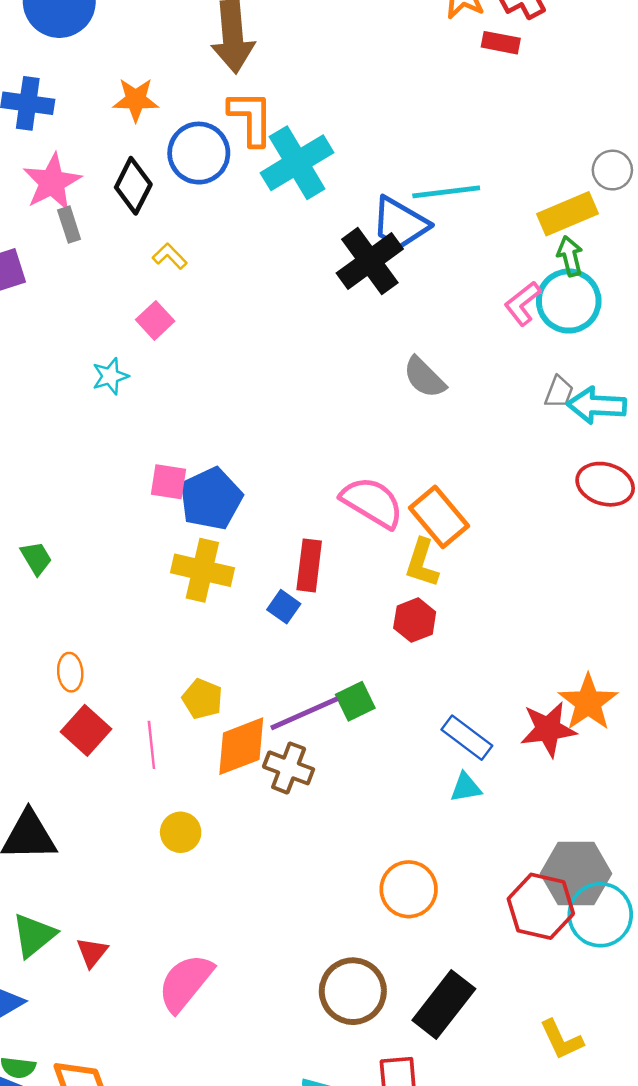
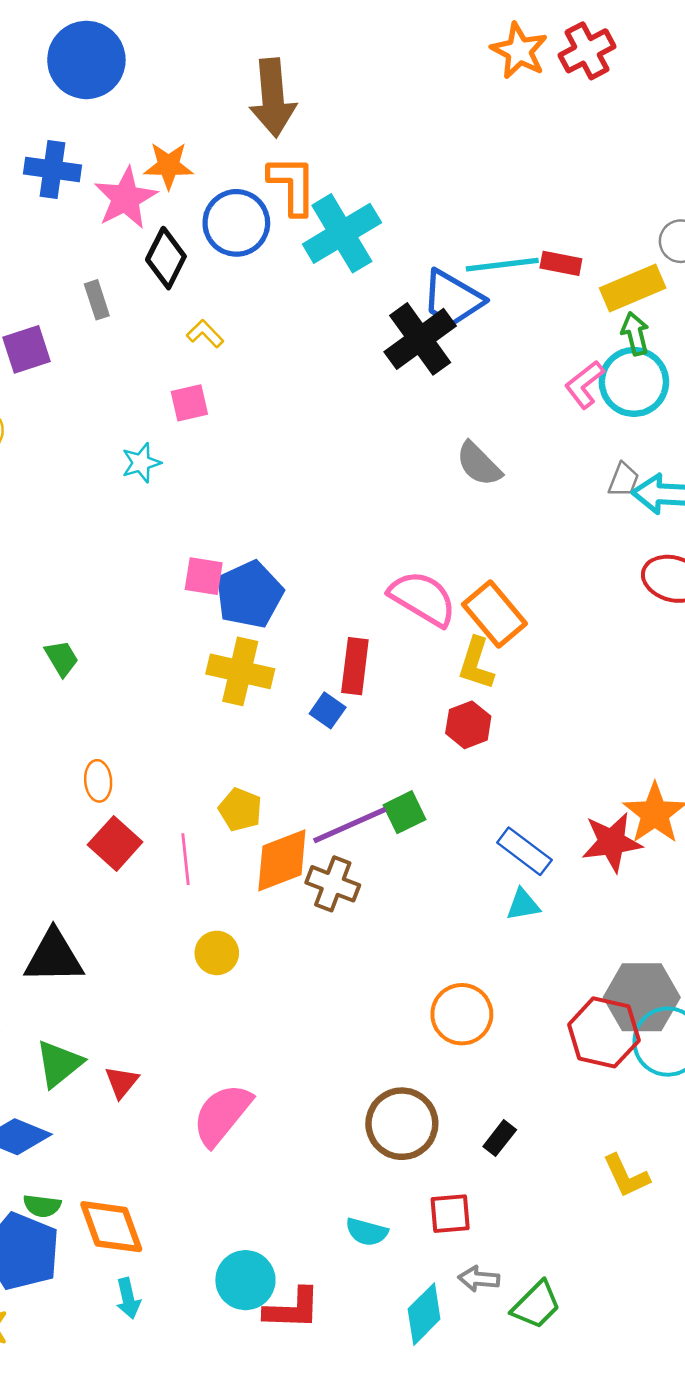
red rectangle: (501, 43) -> (561, 263), moved
pink star: (52, 182) -> (126, 198), moved
pink square: (155, 320) -> (189, 403), turned 30
black rectangle: (444, 1004) -> (500, 1138), size x0.5

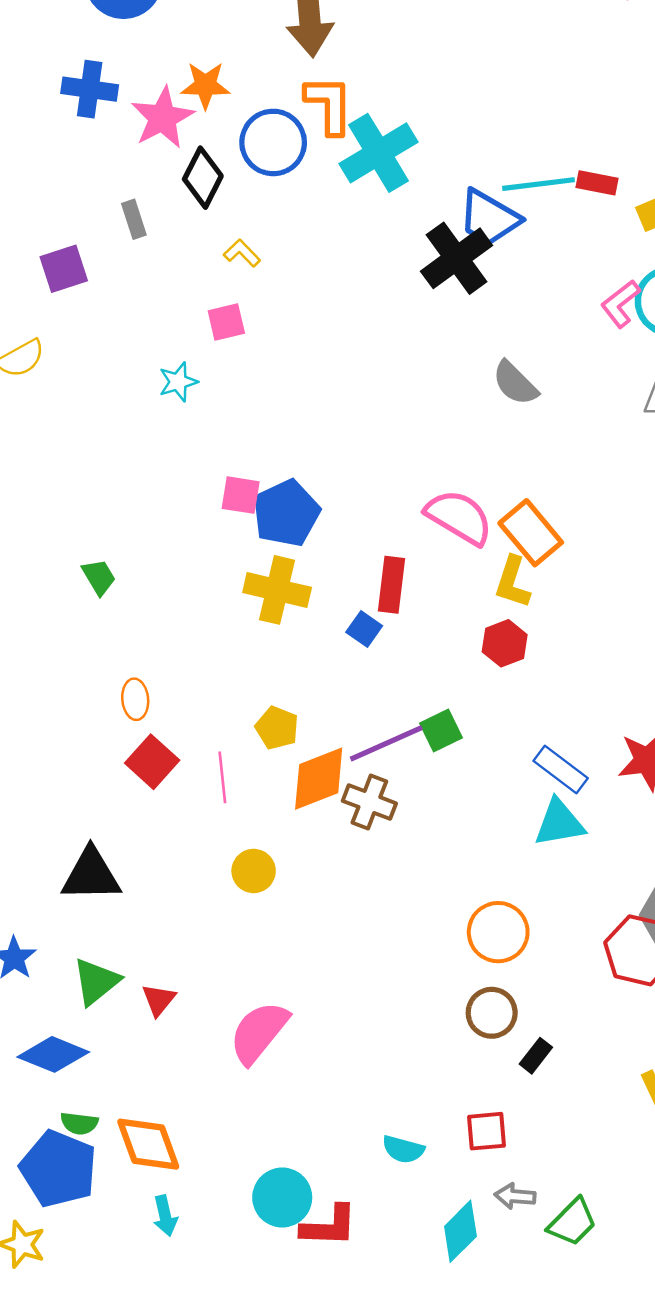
cyan triangle: (523, 905) -> (559, 823), size x1.5
brown circle: (402, 1124) -> (492, 1013), moved, size x0.7

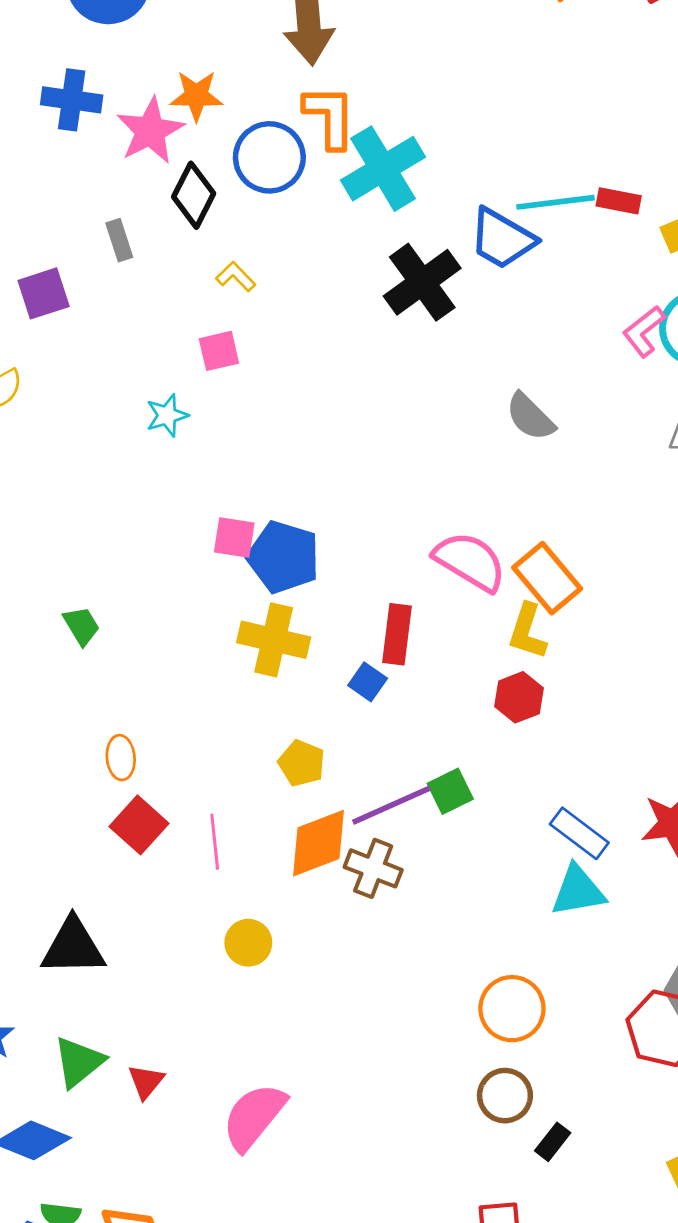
black cross: (457, 258) -> (422, 282), moved
blue pentagon: (286, 513) -> (283, 557), turned -30
yellow pentagon: (277, 728) -> (302, 763), moved

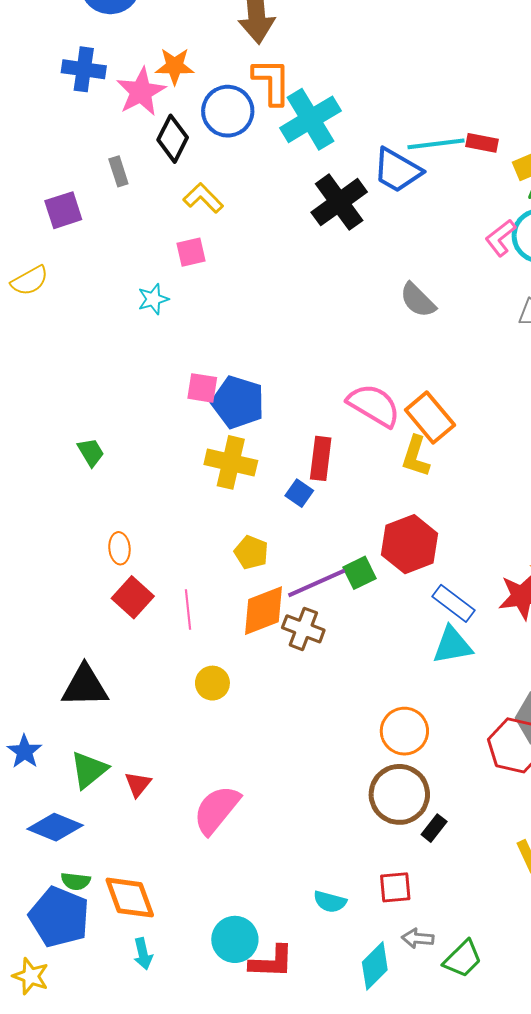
yellow L-shape: (236, 277) -> (203, 198), size x1.4
red hexagon: (519, 697) -> (410, 544), moved, size x1.6
brown circle: (505, 1096) -> (399, 794), size x1.5

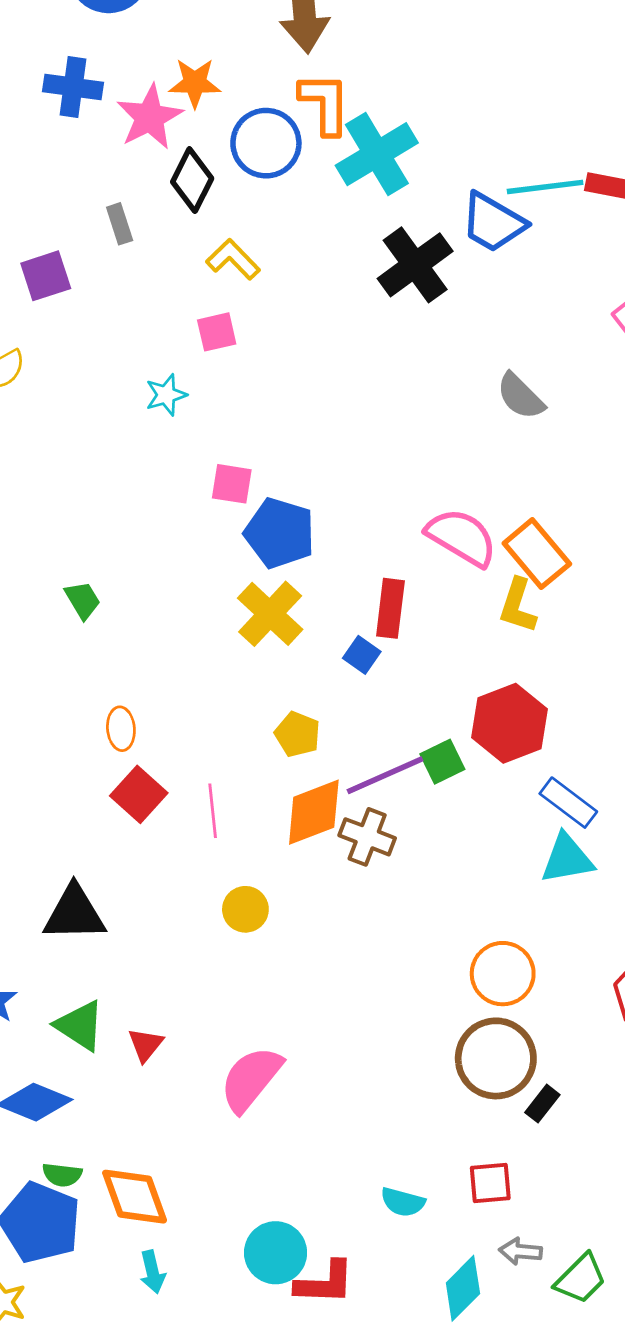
pink square: (202, 388) -> (232, 484), moved
yellow cross: (231, 462) -> (270, 614), turned 30
green triangle: (89, 770) -> (80, 1026), turned -48

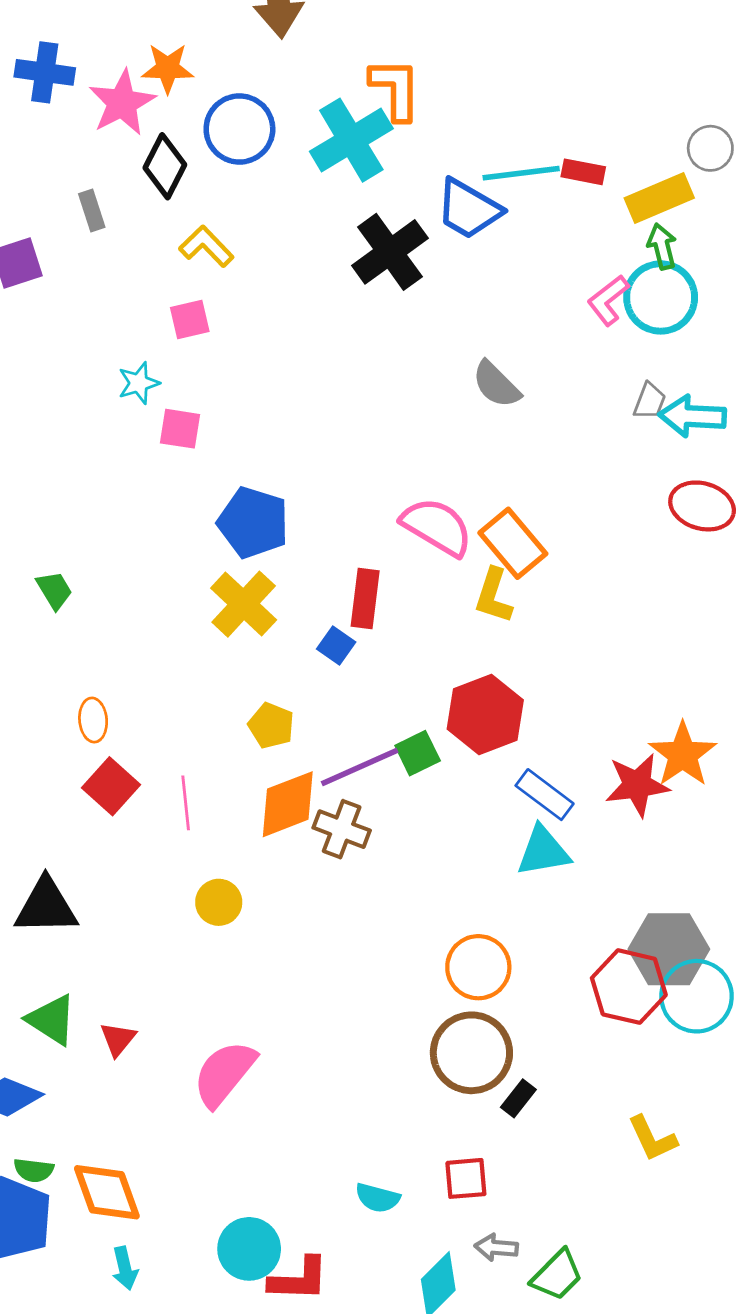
orange L-shape: (325, 103) -> (395, 89), moved
pink square: (232, 484) -> (180, 429), moved

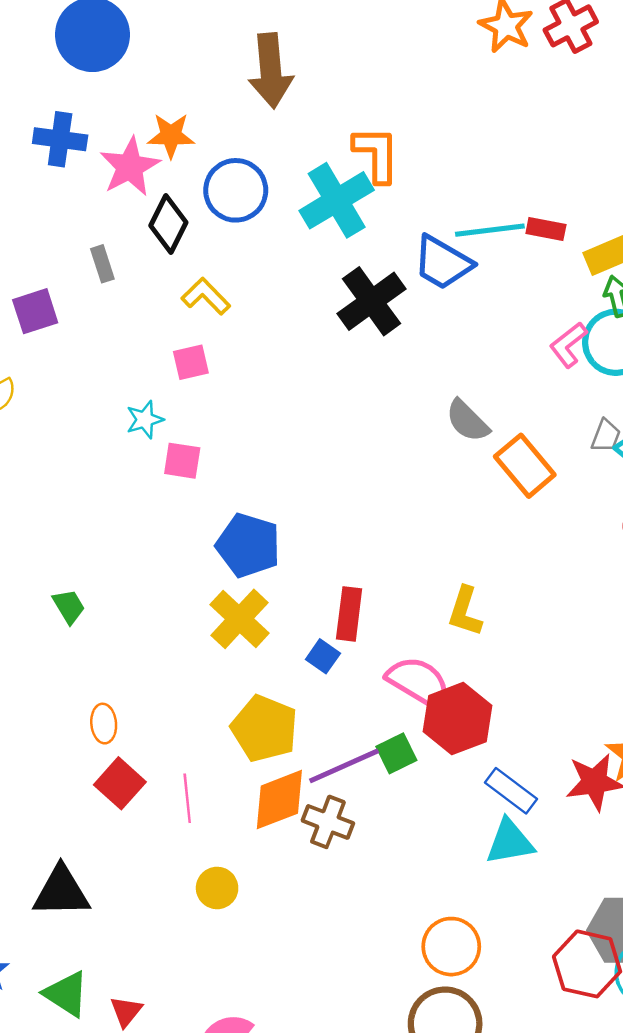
pink semicircle: (437, 527) -> (419, 682), moved
orange rectangle: (513, 543) -> (525, 466), moved
yellow pentagon: (271, 726) -> (264, 729), size x1.6

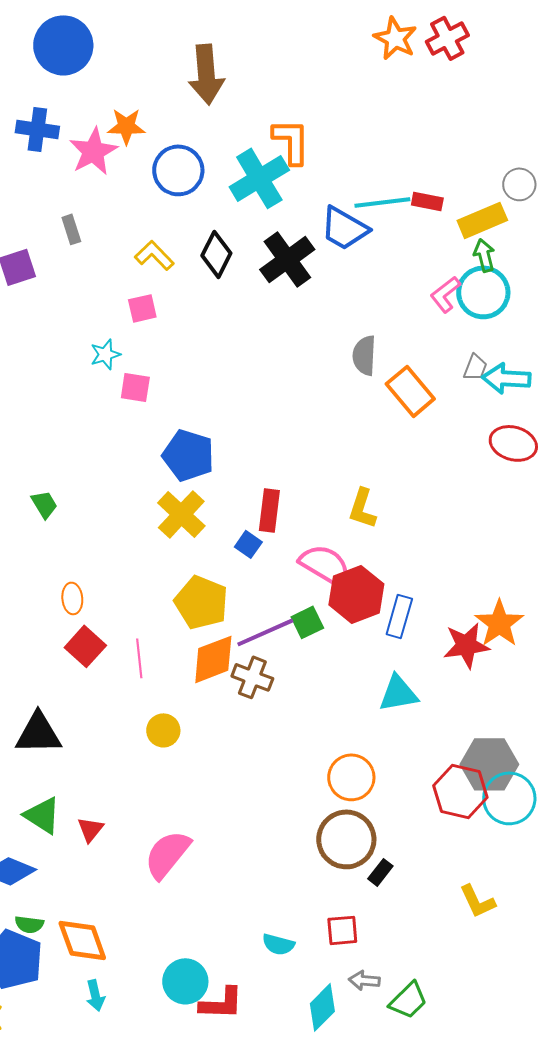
black diamond: (168, 224) -> (216, 254), moved
gray semicircle: (467, 421) -> (364, 355), turned 48
blue rectangle: (511, 791) -> (399, 616), moved, turned 69

